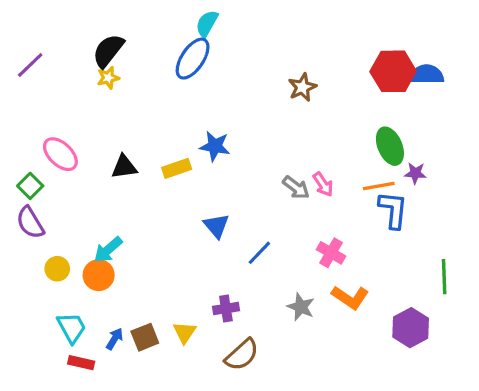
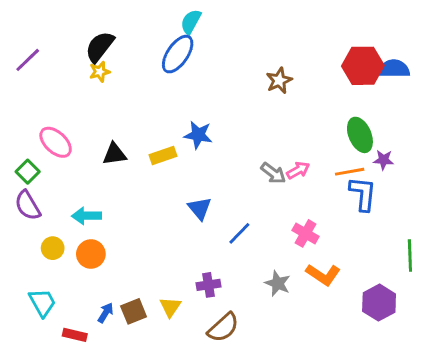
pink arrow: (323, 184) -> (298, 170), turned -85
cyan arrow: (108, 250) -> (86, 216), moved, turned 40
cyan trapezoid: (72, 328) -> (42, 303), moved

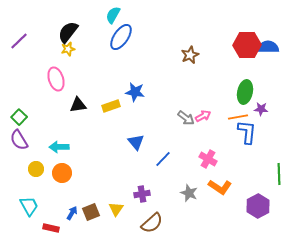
cyan semicircle: (191, 22) -> (113, 15), moved
green ellipse: (360, 135) -> (245, 92), turned 35
pink ellipse: (56, 142) -> (56, 79), moved, turned 30

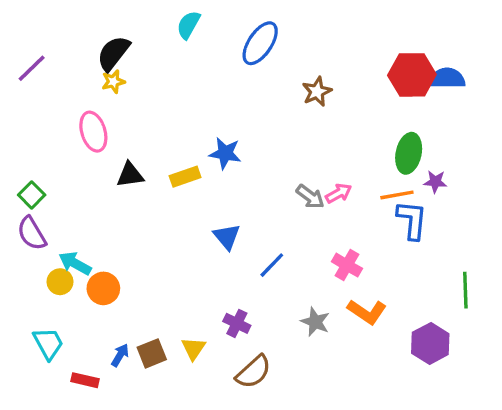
blue ellipse: (121, 37) -> (260, 43), moved
cyan arrow: (59, 147) -> (75, 263), moved, turned 30
purple cross: (142, 194) -> (237, 323), turned 35

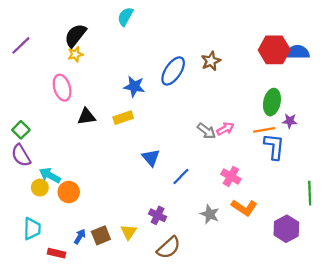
blue ellipse: (260, 43) -> (173, 71), moved
blue star: (225, 153) -> (134, 87), moved
cyan trapezoid: (48, 343) -> (32, 229), turned 30

